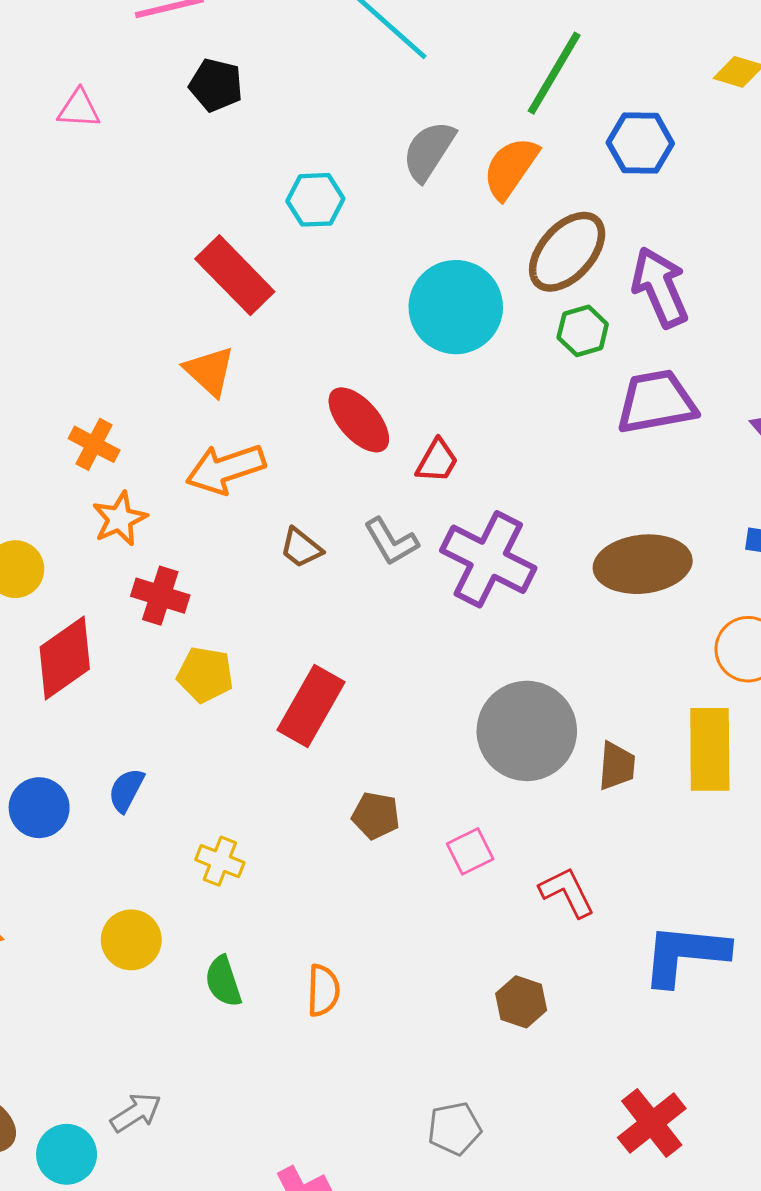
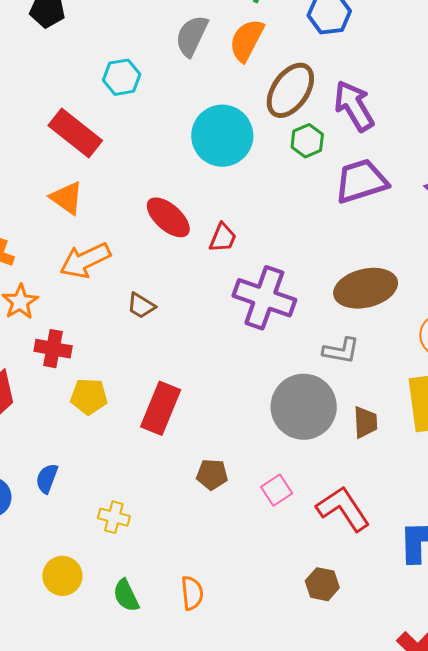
gray L-shape: (391, 541) -> (341, 351), moved, turned -42
red L-shape: (567, 892) -> (343, 509), size x1.4

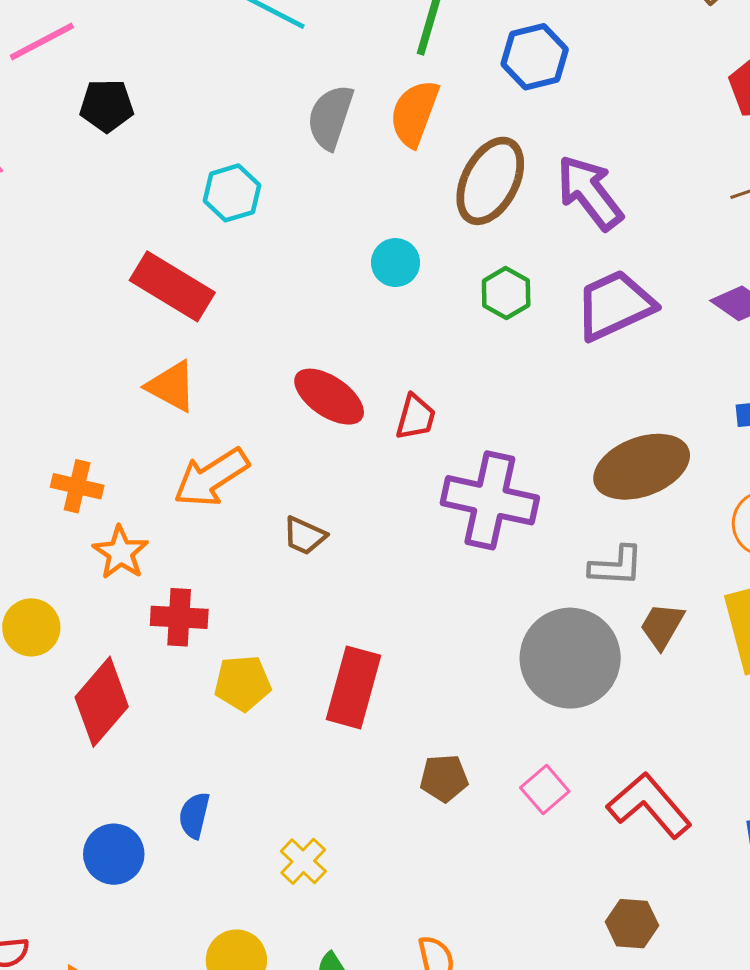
cyan circle: (222, 136) -> (396, 263), size x0.5
green hexagon: (307, 141) -> (506, 293), moved
brown trapezoid: (365, 422) -> (662, 626), moved, turned -140
yellow cross: (114, 517) -> (303, 861), turned 36

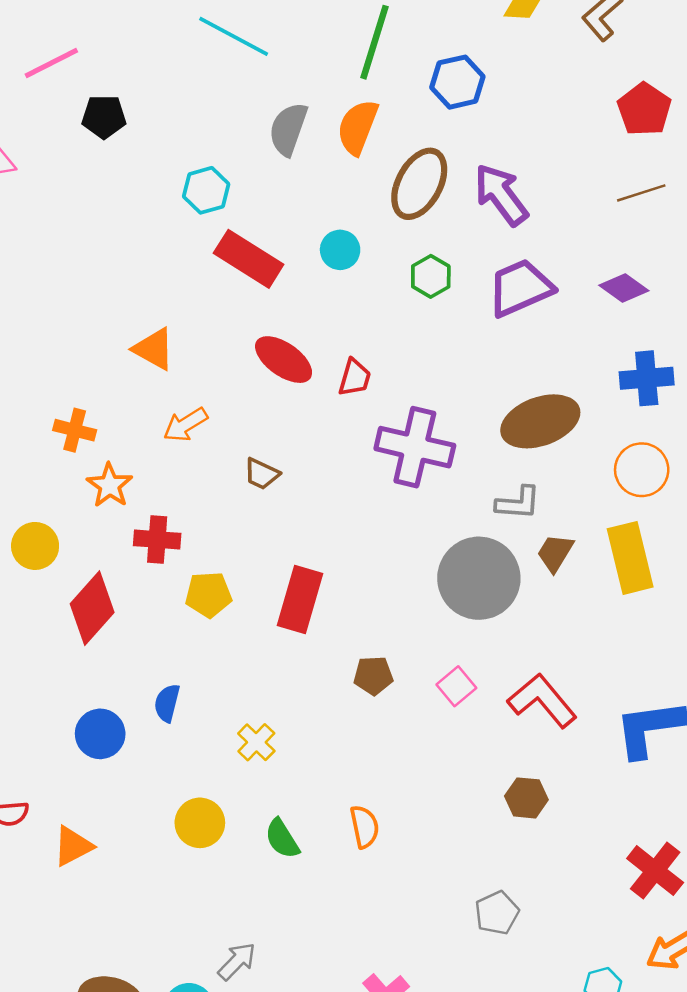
red rectangle: (172, 286) -> (249, 259), moved
orange arrow: (211, 477) -> (185, 425), size x0.7

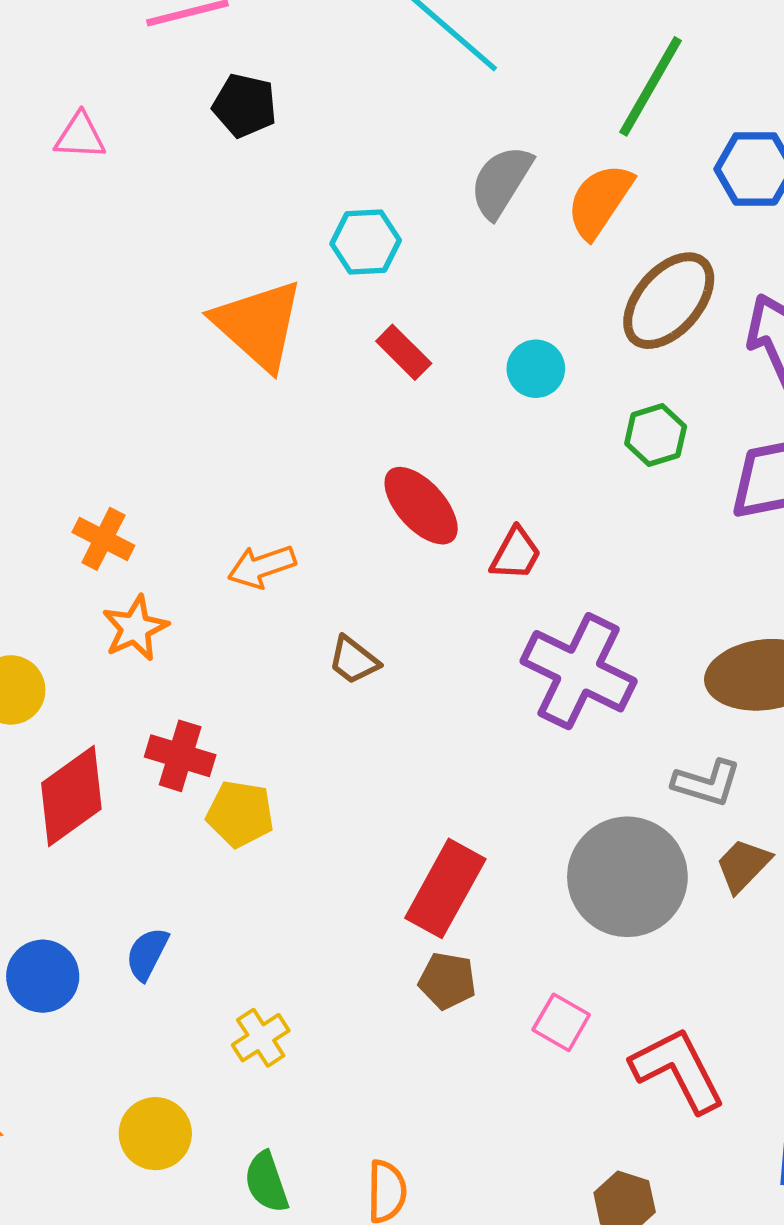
red rectangle: (249, 259) -> (404, 352), size x0.6
orange triangle: (154, 349) -> (258, 325), moved, size x1.5
red cross: (157, 540) -> (180, 756), moved
red rectangle: (300, 600) -> (445, 888), moved
pink square: (456, 686) -> (561, 1022), turned -33

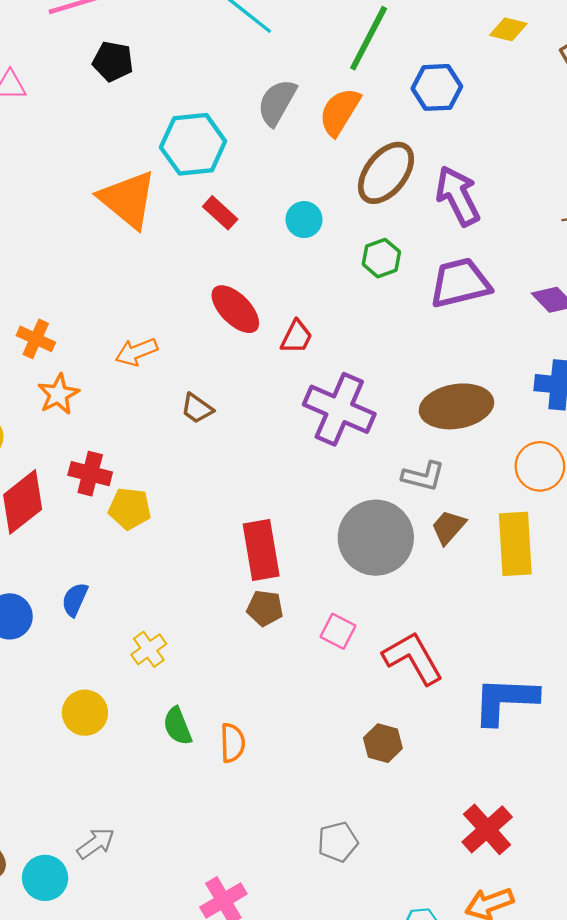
cyan hexagon: (366, 242) -> (193, 144), size x1.5
red rectangle: (445, 888) -> (261, 550), turned -36
green semicircle: (266, 1182) -> (177, 726), moved

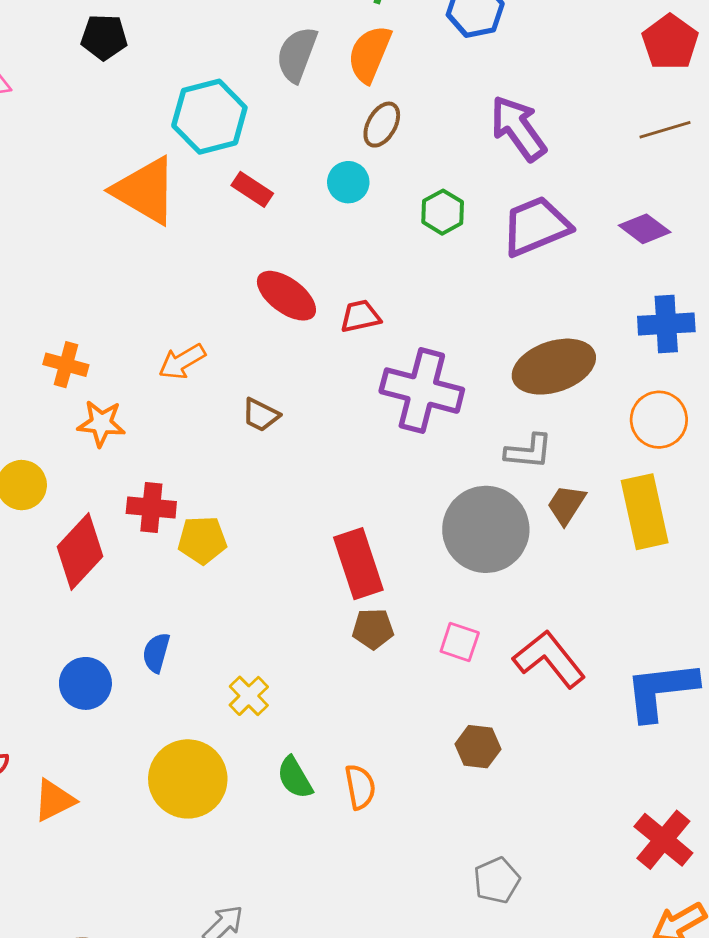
brown ellipse: (386, 173) -> (382, 125), moved, size x0.6
red trapezoid: (296, 337) -> (360, 316), turned -120
orange star: (58, 394) -> (101, 423), turned -30
yellow circle: (85, 713) -> (188, 779), size x1.5
brown hexagon: (383, 743) -> (478, 747), moved

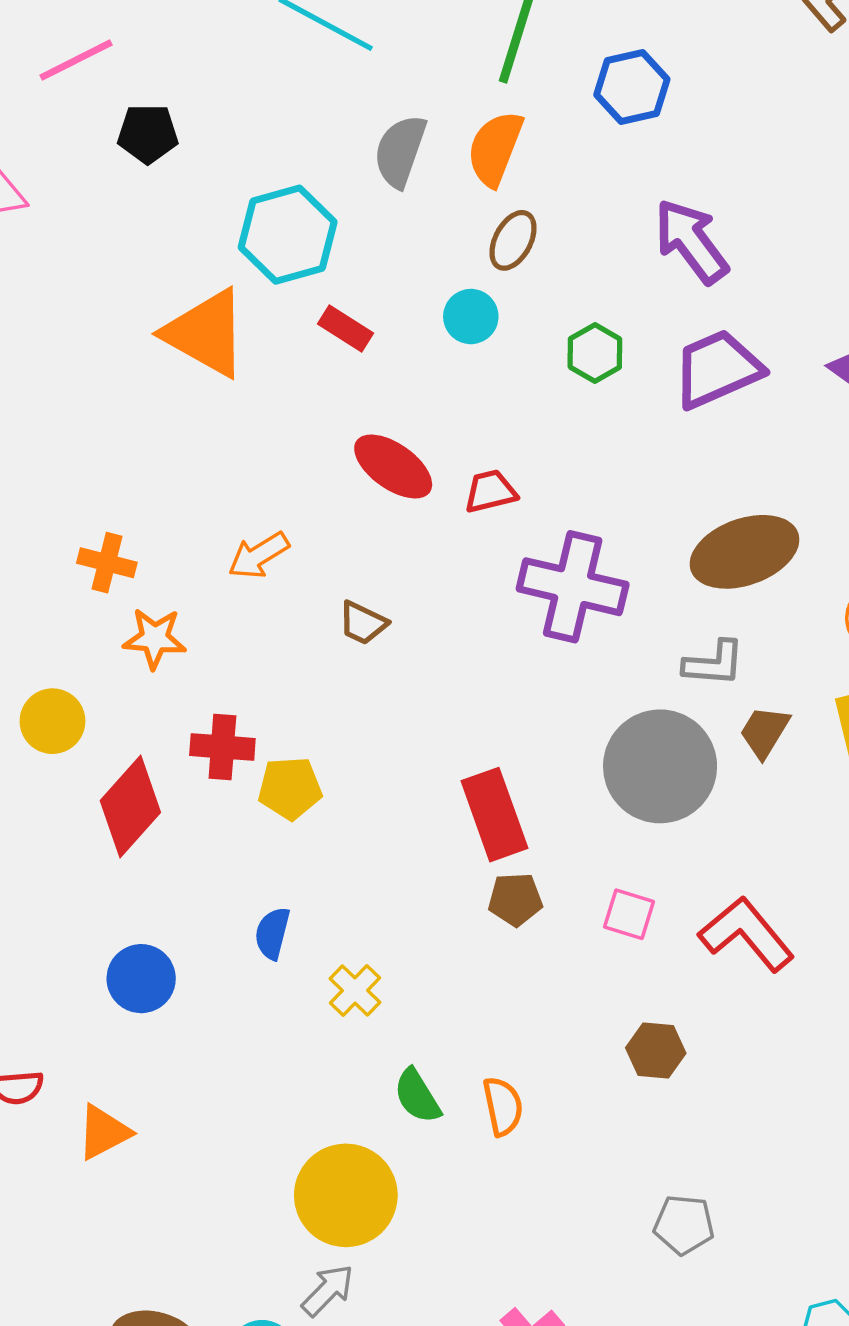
blue semicircle: (156, 653) -> (272, 933), moved
yellow circle: (188, 779) -> (346, 1195), moved
gray pentagon: (497, 880) -> (684, 1225), turned 30

